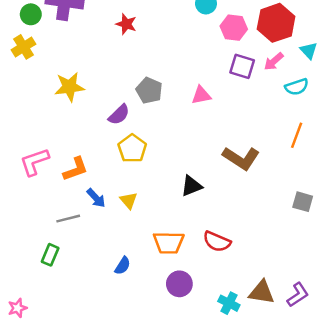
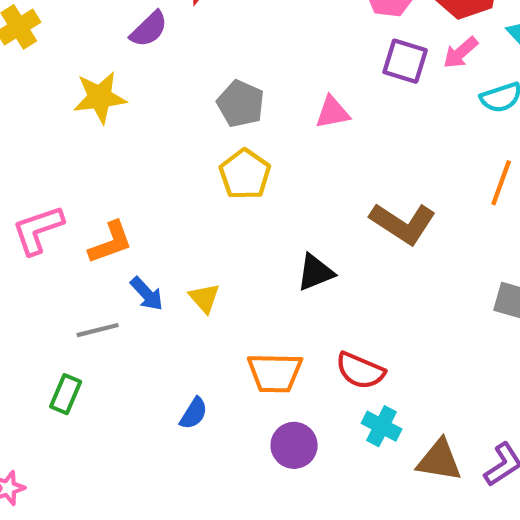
purple semicircle: (119, 115) -> (149, 29), moved
yellow pentagon: (132, 148) -> (245, 174), moved
cyan cross: (229, 303) -> (382, 426), moved

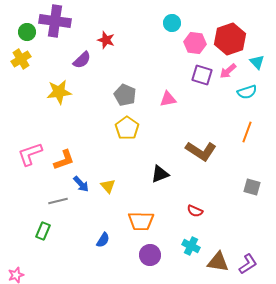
red semicircle: (360, 371) -> (195, 211), moved, size x0.7

